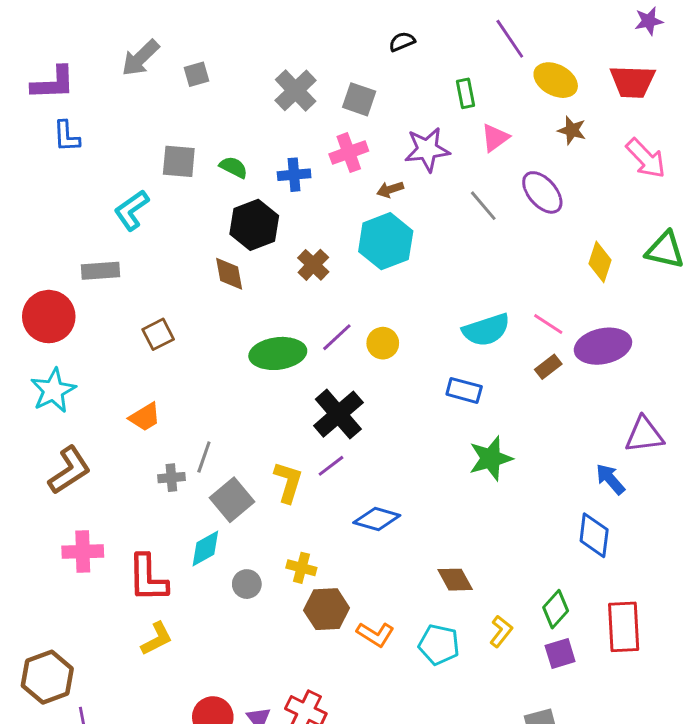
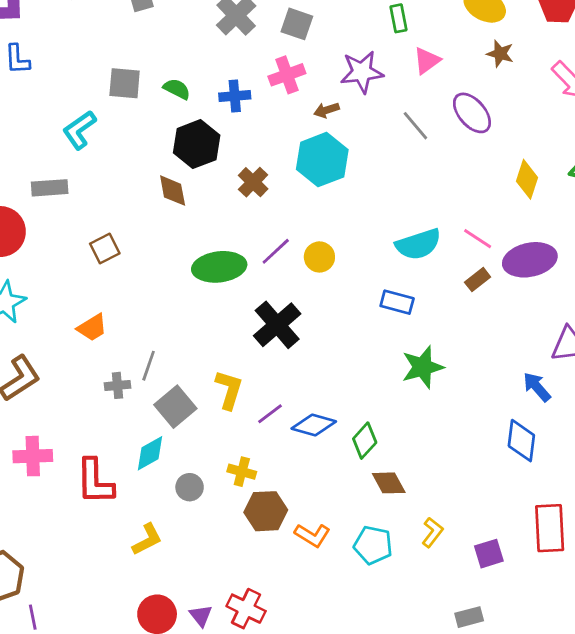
purple line: (331, 466) -> (270, 414), moved
green diamond: (556, 609) -> (365, 441), moved
yellow L-shape: (157, 639) -> (147, 539), moved

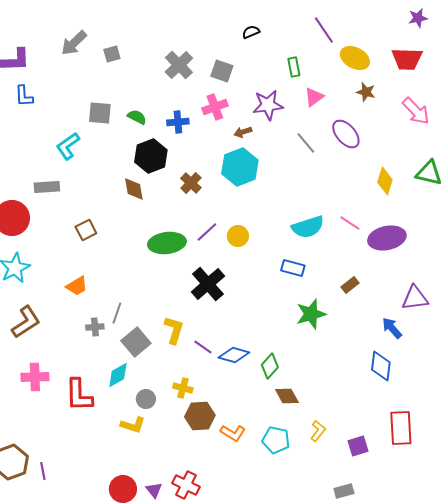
brown rectangle: (478, 280) -> (350, 285), moved
purple line: (270, 414) -> (203, 347), turned 72
yellow L-shape: (147, 539) -> (133, 425), moved, turned 45
purple line: (33, 617) -> (43, 471), moved

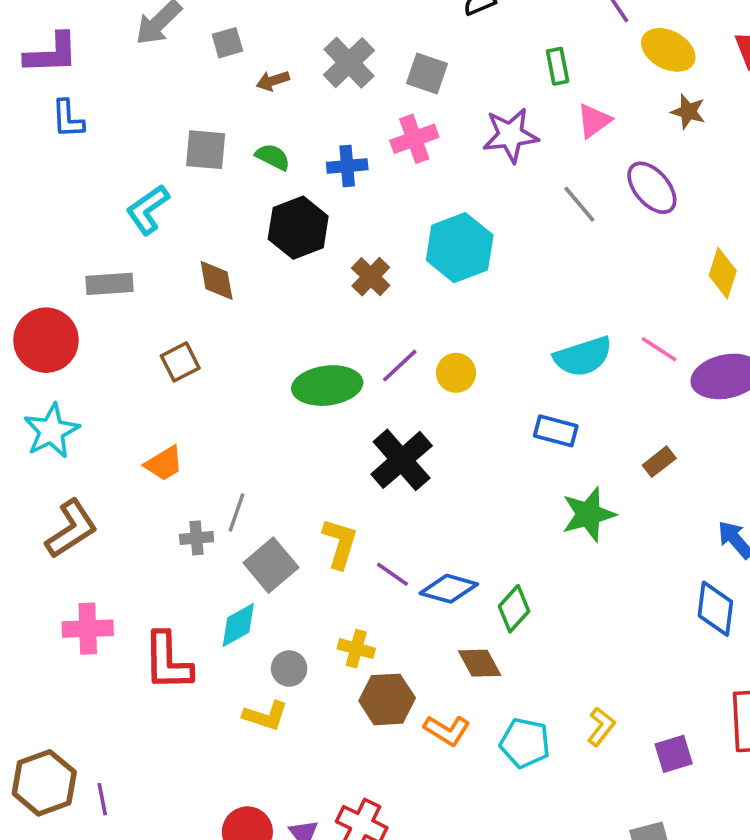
brown arrow: (243, 132) -> (273, 81), moved
brown diamond: (134, 189) -> (217, 280), moved
brown diamond: (287, 396) -> (480, 663), moved

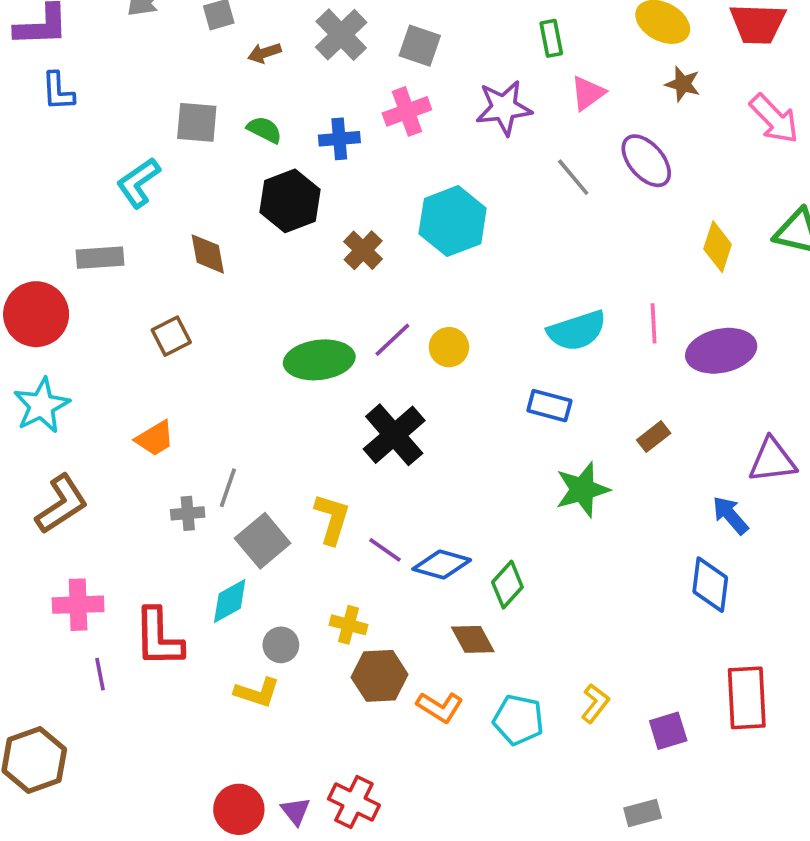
pink line: (659, 349) -> (654, 323), turned 54
purple line: (102, 799) -> (100, 674), moved

